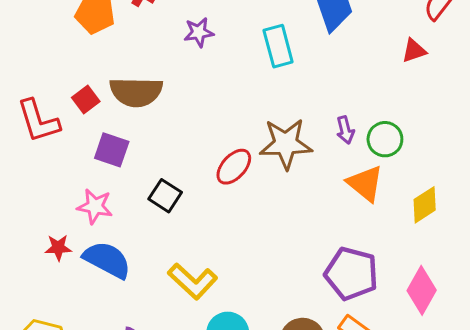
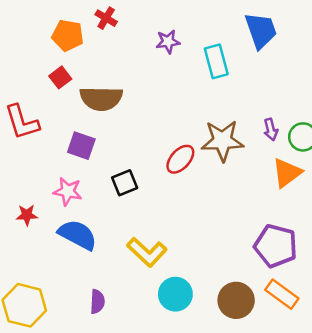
purple star: (199, 32) -> (168, 42), moved
red square: (86, 100) -> (60, 77), moved
orange triangle: (365, 183) -> (287, 173), turned 44
black square: (165, 196) -> (125, 183), turned 35
red star: (58, 248) -> (27, 215), moved

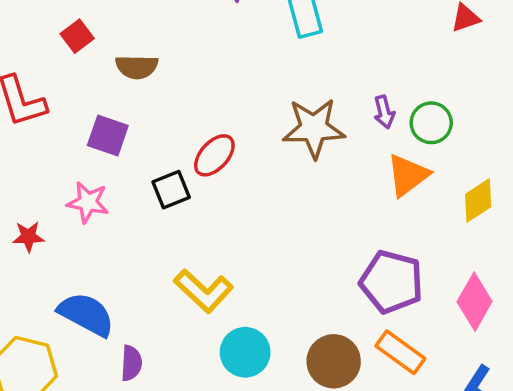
brown semicircle: (101, 99) -> (137, 67), size x0.7
red ellipse: (180, 159) -> (214, 155), moved
blue semicircle: (78, 235) -> (86, 314), moved

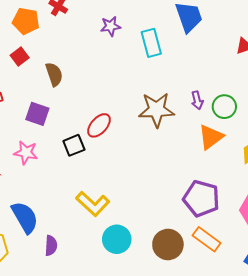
brown semicircle: (137, 67) -> (54, 74), turned -110
blue semicircle: (86, 314) -> (25, 217), turned 32

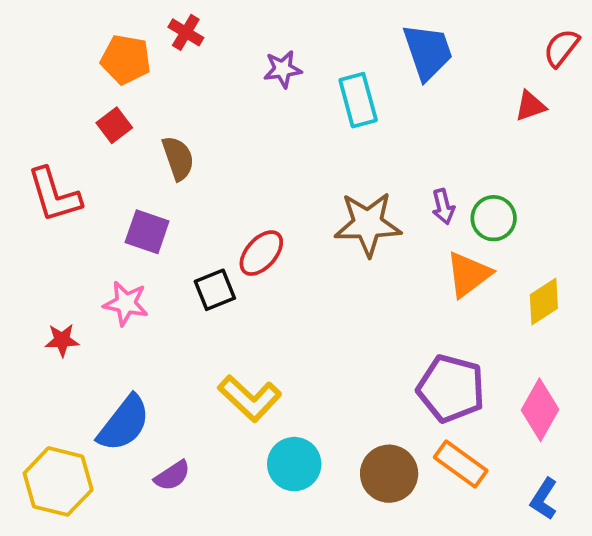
blue semicircle: (25, 217) -> (124, 423), turned 68
purple semicircle: (51, 246) -> (172, 476), turned 54

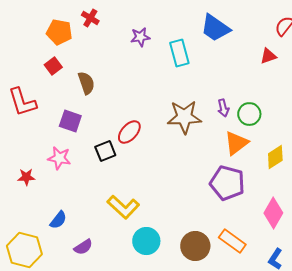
blue trapezoid: (428, 52) -> (215, 28), turned 144
purple pentagon: (451, 389) -> (227, 183), moved
blue semicircle: (124, 423) -> (58, 220), size x0.6

